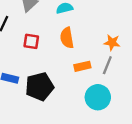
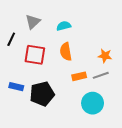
red square: (31, 41) -> (35, 55), size x1.5
gray line: (107, 65) -> (101, 75), turned 49

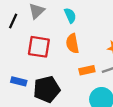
cyan semicircle: (64, 26) -> (70, 15), turned 80
black line: (11, 39) -> (13, 21), moved

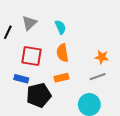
orange rectangle: (87, 70) -> (61, 78), moved
blue rectangle: (19, 81) -> (21, 79), moved

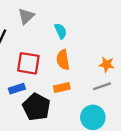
gray triangle: (29, 23) -> (26, 16), moved
blue rectangle: (21, 79) -> (17, 89), turned -32
black pentagon: (39, 95) -> (36, 107), turned -30

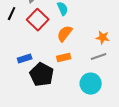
orange semicircle: (63, 60) -> (65, 34), turned 48
red square: (28, 63) -> (38, 20), moved, turned 35

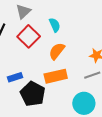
orange rectangle: (64, 58) -> (56, 76), size x1.5

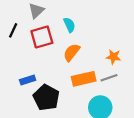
red square: (29, 36) -> (42, 37), turned 30
orange rectangle: (56, 76) -> (84, 79), moved

